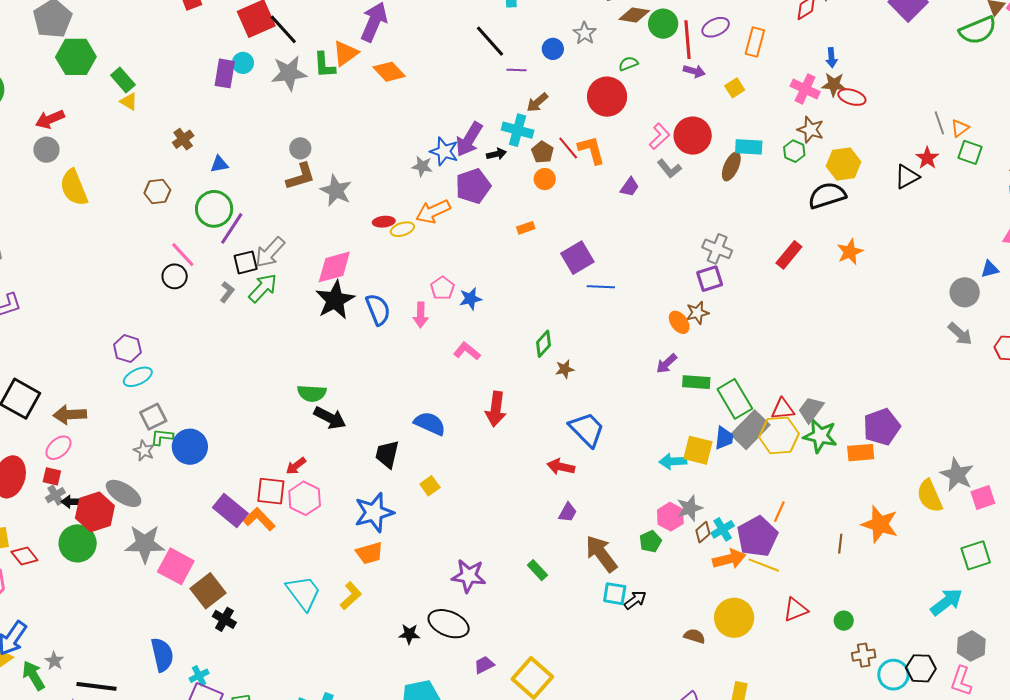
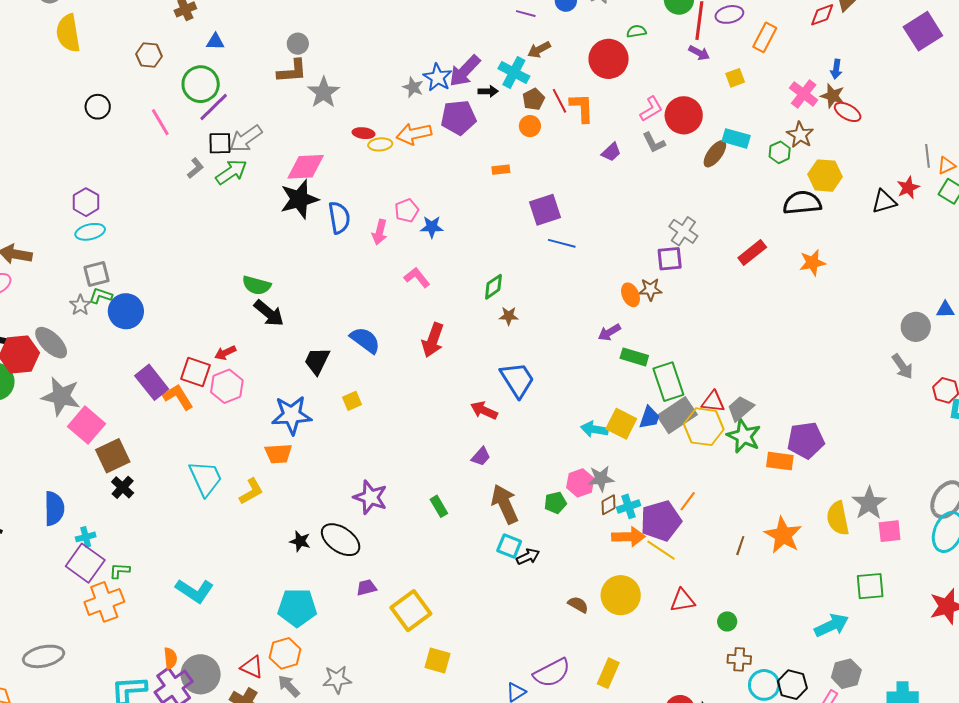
black circle: (175, 276) -> (98, 107), moved

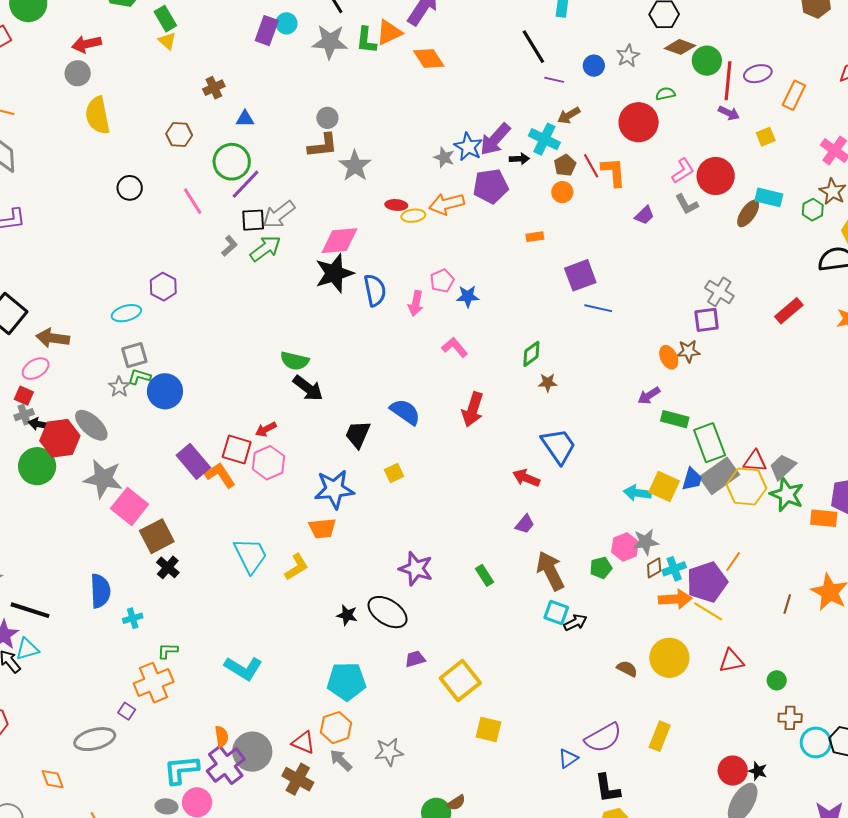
purple hexagon: (86, 202) -> (163, 287), moved
purple square: (85, 563) -> (127, 711), moved, size x0.5

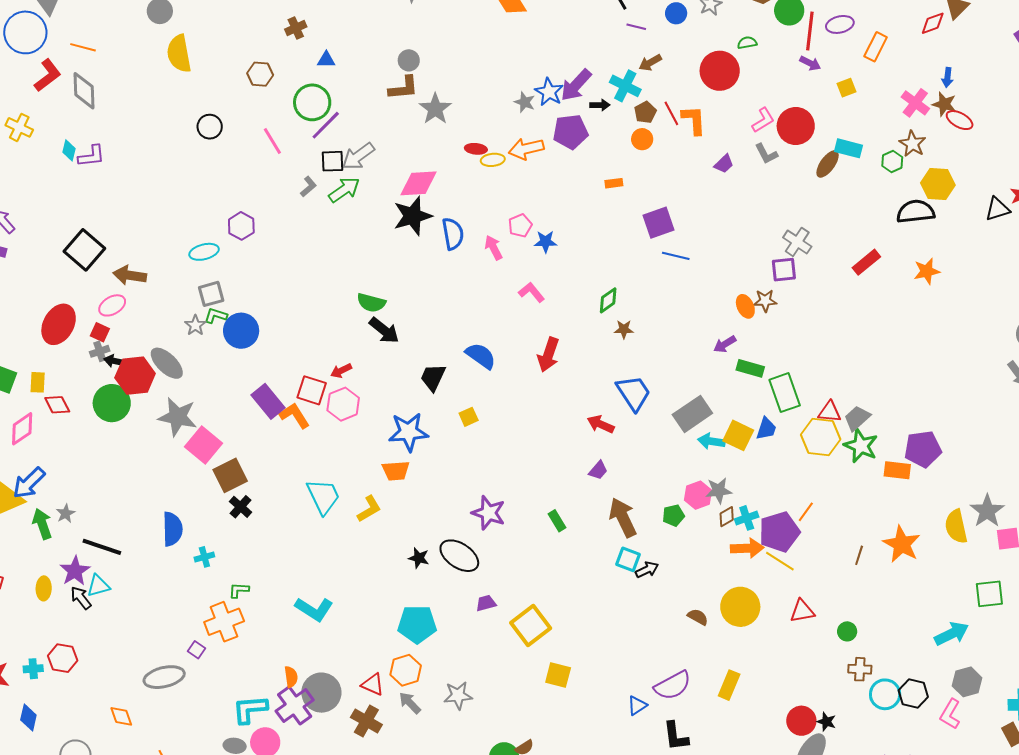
pink arrow: (416, 303) -> (493, 248), turned 140
gray rectangle: (719, 476) -> (692, 414), moved

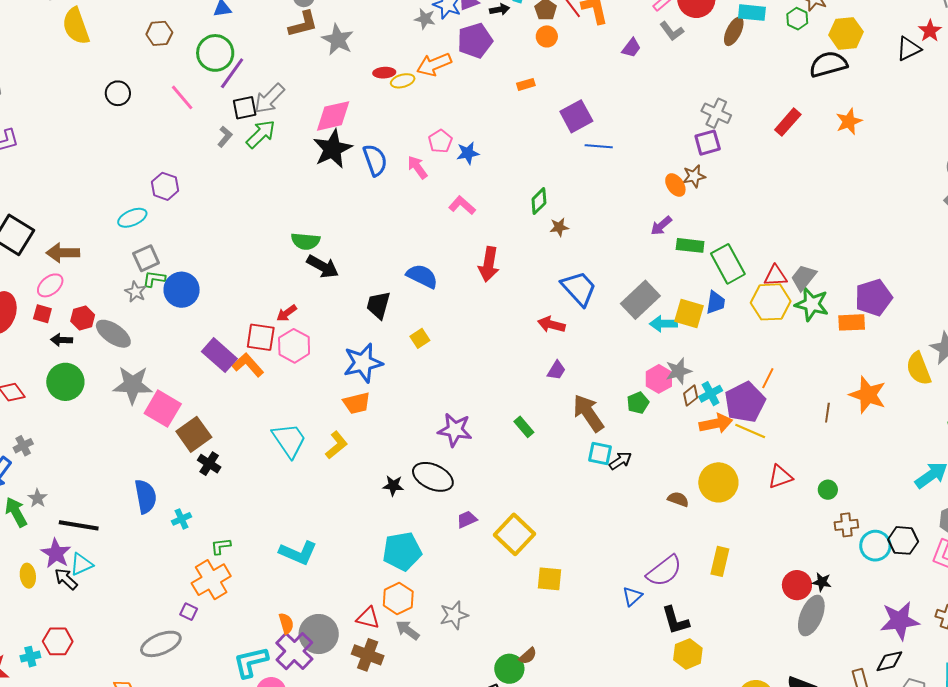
gray cross: (100, 351) -> (23, 446), moved
red hexagon: (135, 376) -> (83, 318), moved, size x0.6

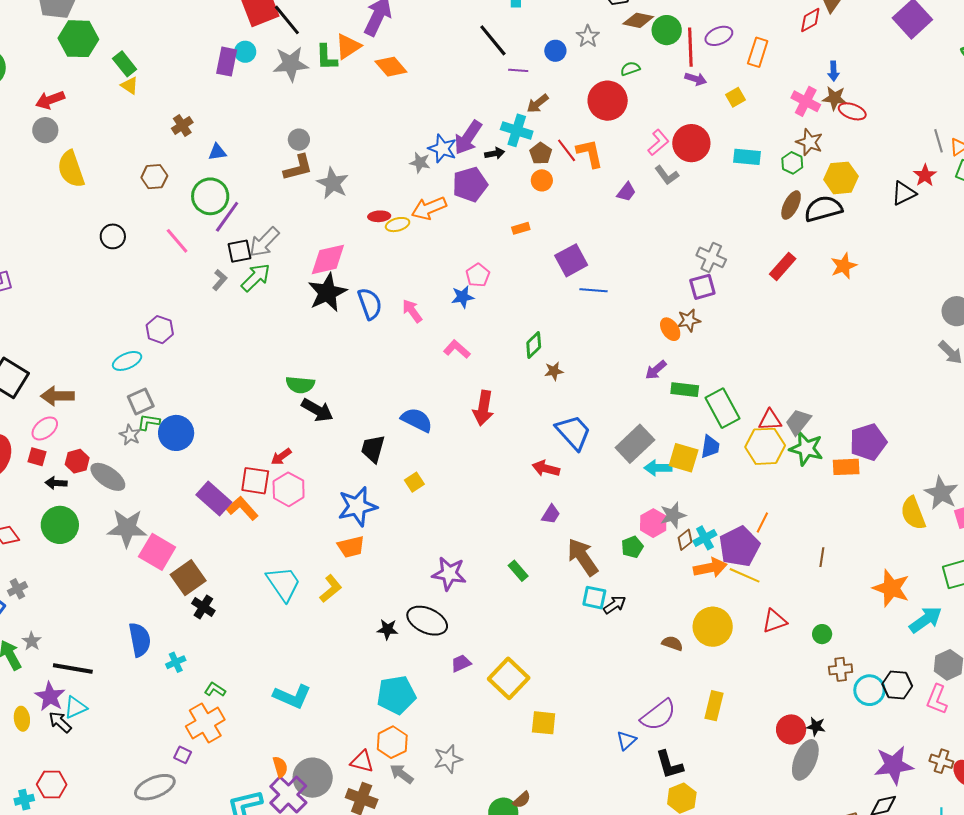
brown ellipse: (734, 31) -> (791, 205), moved
pink pentagon: (440, 141) -> (478, 275), moved
orange star: (868, 395) -> (891, 588), moved
green L-shape: (221, 546) -> (215, 690), turned 40

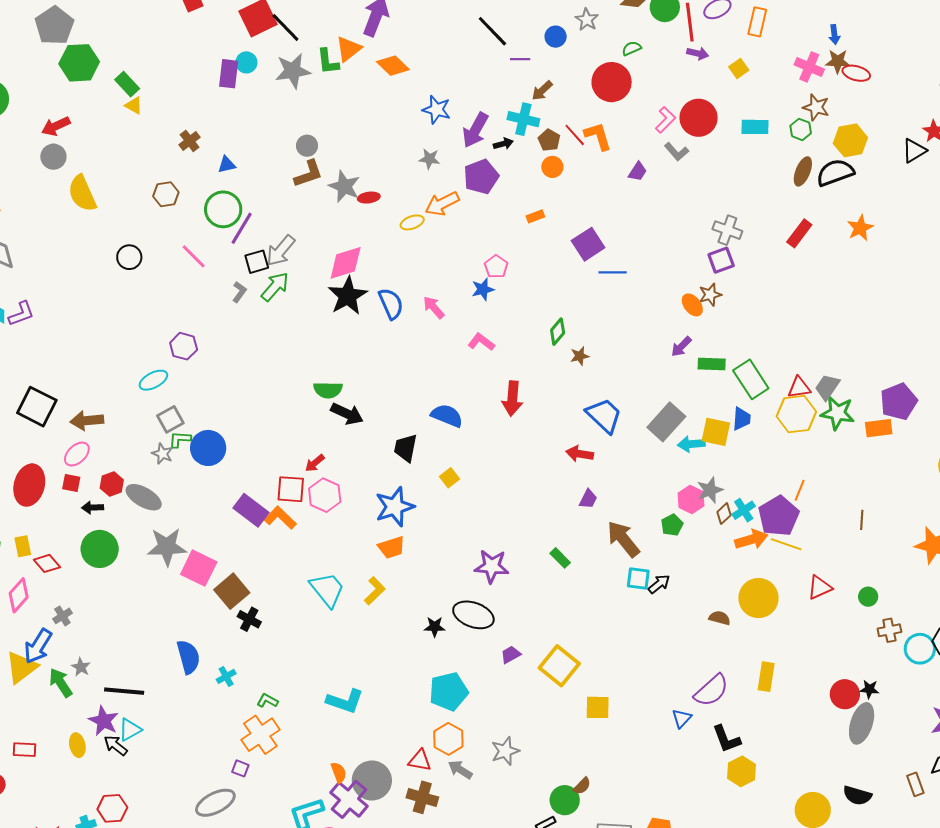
blue star: (442, 149) -> (437, 110), moved
red ellipse: (379, 216) -> (369, 198), moved

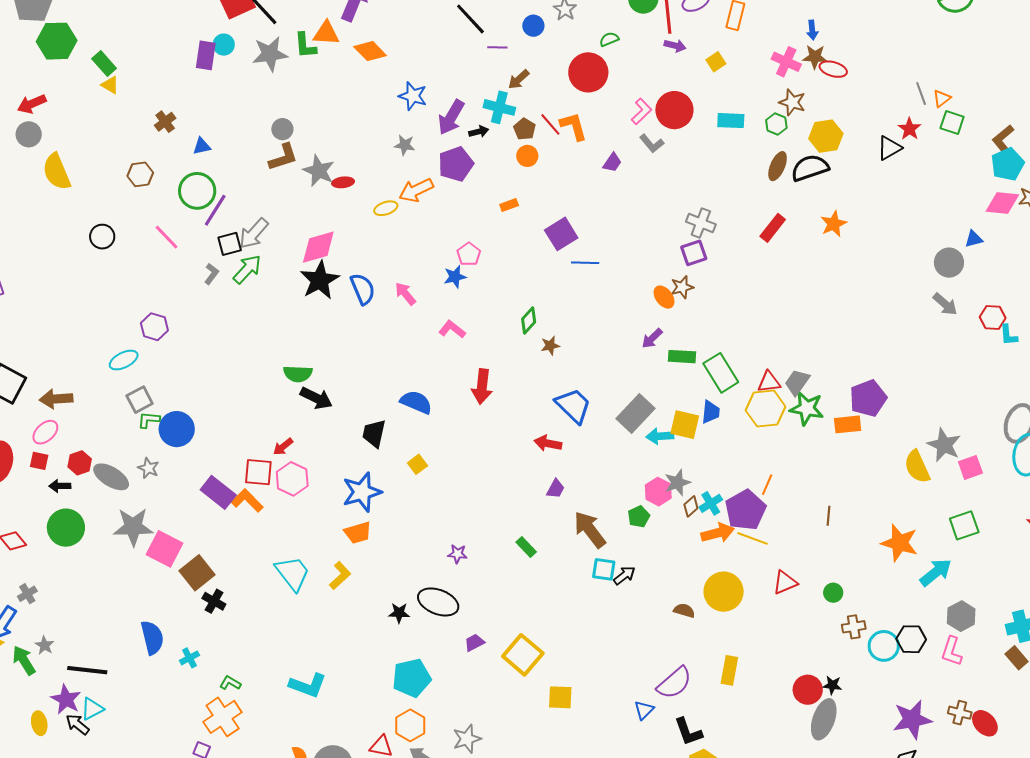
orange triangle: (349, 49) -> (326, 33), turned 40
gray star: (162, 454) -> (148, 468), moved
purple star: (492, 566) -> (457, 554), size x0.6

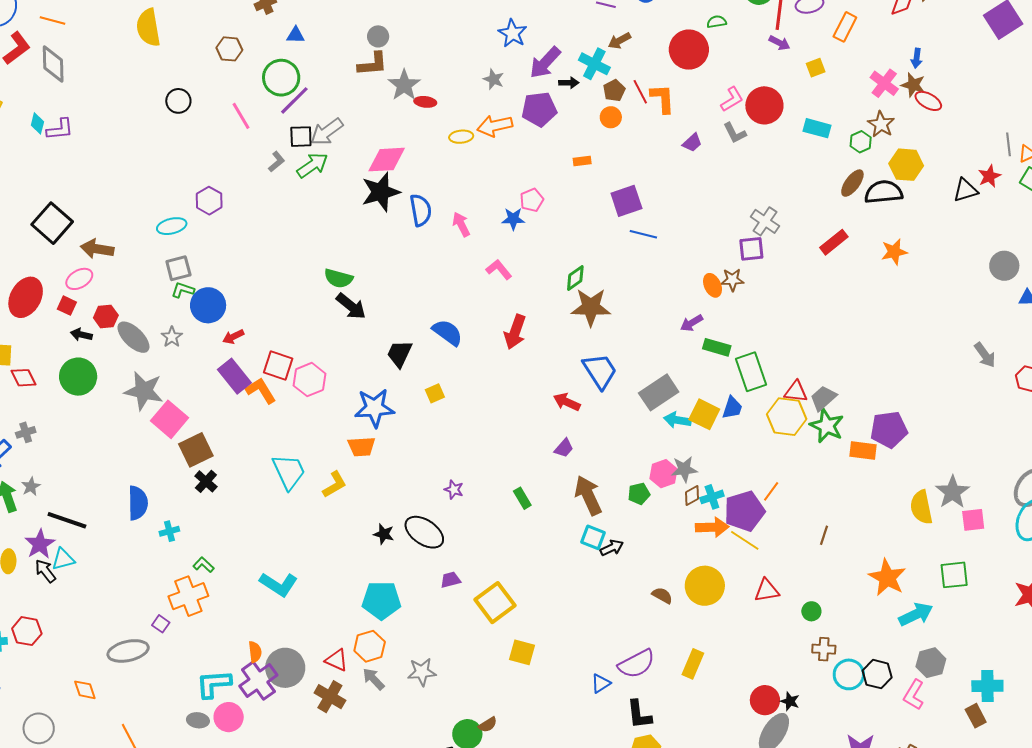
gray circle: (949, 263) -> (1004, 266), moved
brown star: (550, 346) -> (591, 307), size x2.0
red arrow: (283, 447) -> (233, 337), moved

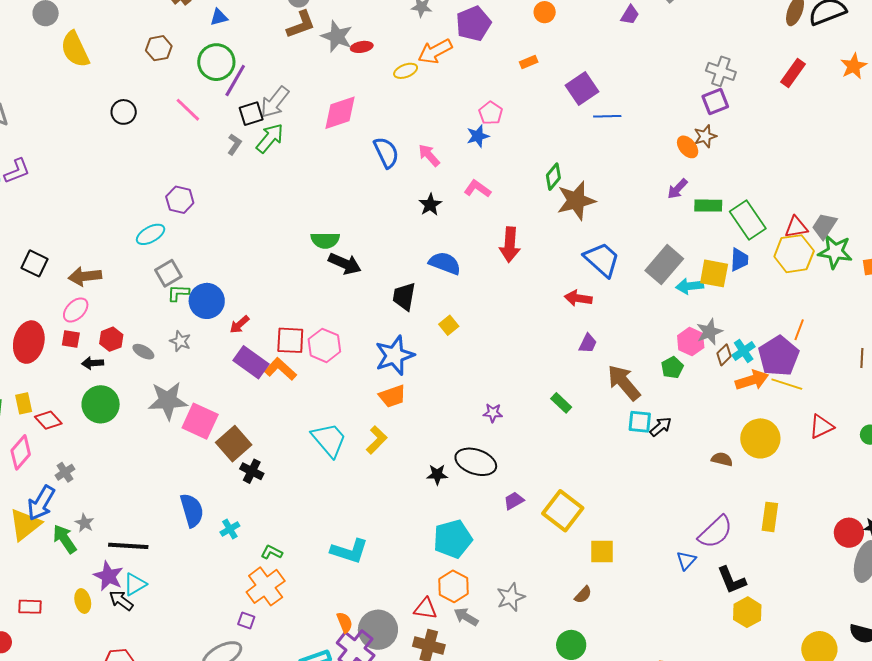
black star: (381, 192) -> (430, 205), moved, size x0.6
black square: (52, 223) -> (35, 263), size x0.7
gray ellipse: (133, 337) -> (143, 352), size x0.6
brown semicircle: (488, 725) -> (583, 595), moved

